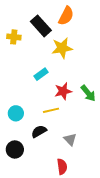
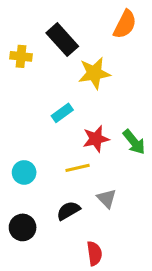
orange semicircle: (66, 16) -> (125, 24), moved
black semicircle: (39, 131) -> (68, 211), moved
gray triangle: (70, 139) -> (107, 198), moved

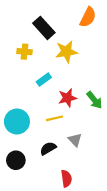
yellow cross: (21, 56) -> (24, 52), moved
cyan circle: (24, 172) -> (17, 122), size x1.5

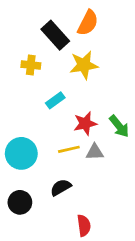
orange semicircle: (88, 17) -> (88, 23), moved
gray triangle: (75, 140) -> (95, 152), moved, turned -48

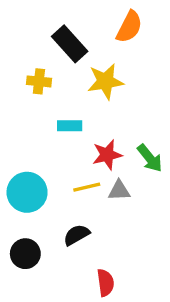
orange semicircle: (88, 23) -> (129, 27), moved
cyan rectangle: (55, 100) -> (70, 126), turned 36

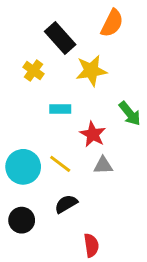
yellow cross: (39, 81) -> (34, 71), turned 30
red star: (107, 155) -> (93, 134), turned -30
green arrow: (150, 158) -> (130, 114), moved
yellow line: (87, 187) -> (60, 164), moved, turned 50

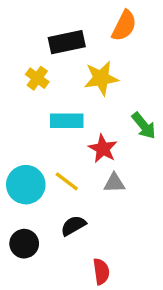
black rectangle: (60, 38) -> (67, 42), turned -60
cyan rectangle: (60, 109) -> (67, 121), size x1.4

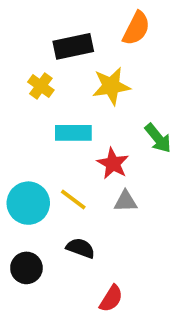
black semicircle: (73, 226) -> (80, 248), turned 50
red semicircle: (101, 271) -> (111, 299), turned 40

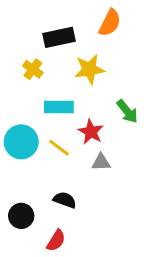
yellow line: (73, 199) -> (59, 148), moved
cyan circle: (28, 203) -> (21, 142), moved
red semicircle: (111, 299) -> (56, 241), moved

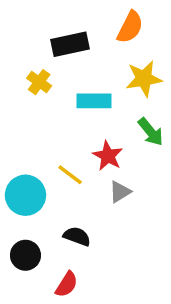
yellow star: (89, 69) -> (144, 79), moved
cyan rectangle: (59, 107) -> (94, 101), moved
cyan circle: (21, 142) -> (25, 195), moved
gray triangle: (101, 162) -> (120, 192), turned -30

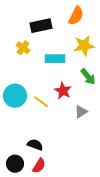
gray triangle: (120, 192) -> (81, 112), moved
cyan circle: (25, 195) -> (15, 96), moved
black semicircle: (77, 236) -> (35, 145), moved
black circle: (25, 255) -> (15, 164), moved

